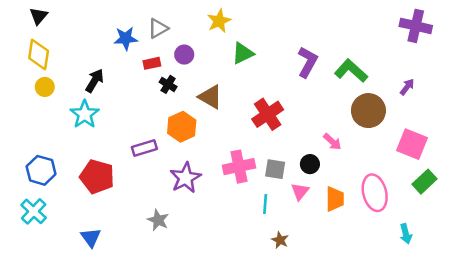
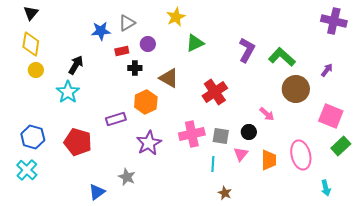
black cross: (168, 84) -> (135, 68), turned -32
blue triangle: (91, 238) -> (97, 192), moved, turned 30

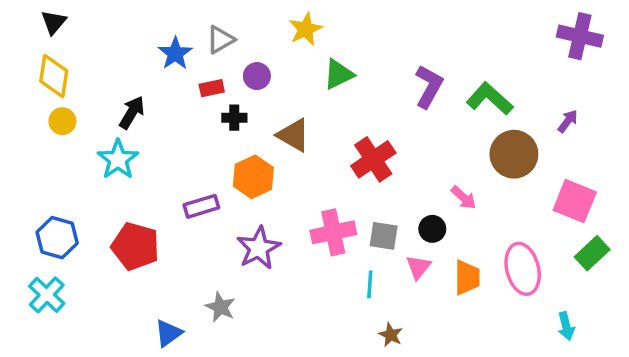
blue star: (101, 31) -> (175, 53), turned -30

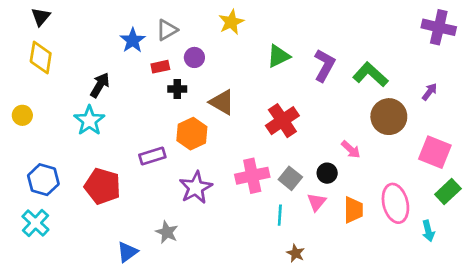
green triangle: (339, 74) -> (279, 56), moved
yellow circle: (62, 121) -> (22, 115), moved
gray square: (384, 236) -> (290, 178), turned 30
cyan arrow: (566, 326) -> (428, 231), moved

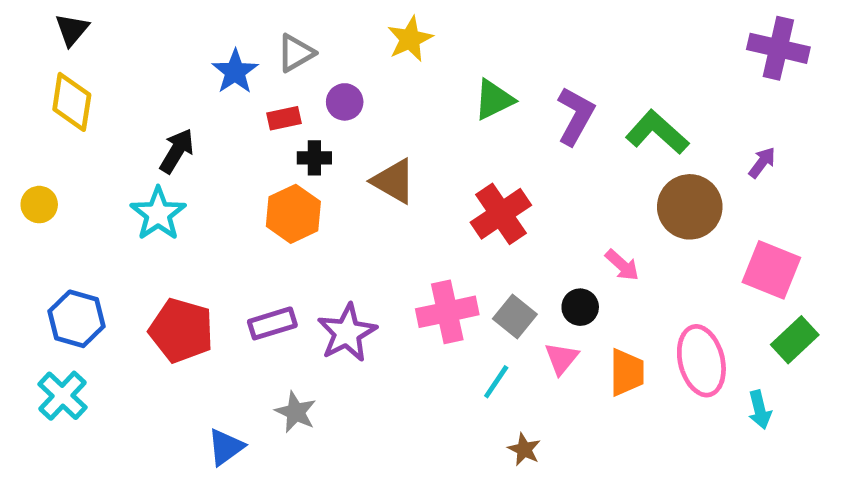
orange hexagon: (192, 134) -> (293, 214), moved
purple rectangle: (152, 156) -> (272, 323), moved
cyan line: (280, 215) -> (496, 382), turned 30

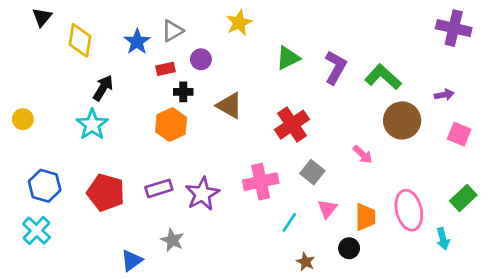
yellow diamond: (72, 102) -> (80, 40), moved
purple arrow: (762, 163) -> (444, 95), turned 42
pink square: (771, 270) -> (459, 134), moved, size x0.7
black circle: (580, 307) -> (349, 248), moved
gray square: (515, 316) -> (312, 172), moved

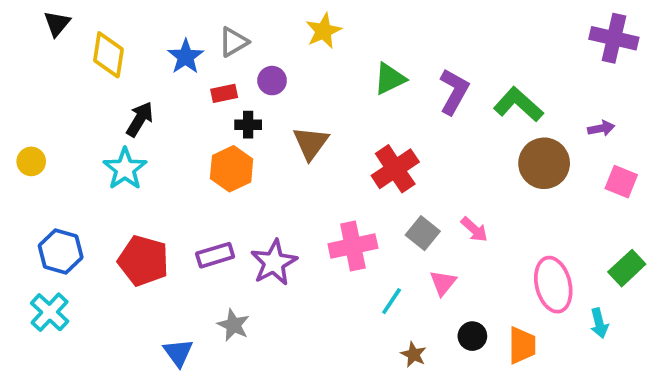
brown triangle: (229, 106) -> (311, 143), turned 36
pink arrow: (363, 154) -> (474, 229), moved
orange trapezoid: (365, 217) -> (522, 345), moved
blue triangle: (132, 260) -> (178, 353), turned -30

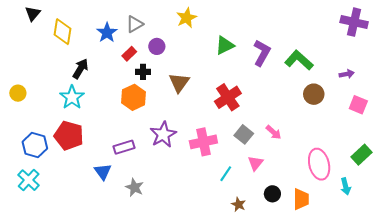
red rectangle: (224, 93) -> (129, 54), turned -32
brown circle: (544, 163) -> (314, 94), size x0.7
red pentagon: (143, 261) -> (69, 136), moved
purple star: (274, 263) -> (163, 134), moved
blue triangle: (178, 353) -> (103, 172), moved

